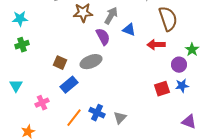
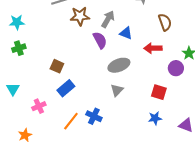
brown semicircle: (168, 19) -> (165, 22), size x0.7
gray ellipse: (91, 62) -> (119, 65), moved
blue star: (182, 86) -> (155, 118), moved
red square: (162, 89) -> (159, 92), turned 35
gray triangle: (120, 118) -> (117, 90), moved

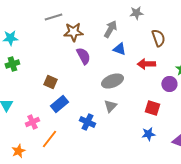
gray arrow: (108, 19) -> (110, 29), moved
purple semicircle: (100, 40) -> (83, 56), moved
blue cross: (94, 116) -> (87, 122), moved
orange line: (71, 121) -> (49, 139), moved

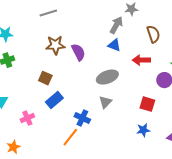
gray arrow: (110, 29) -> (116, 25), moved
brown star: (73, 32) -> (55, 45), moved
orange line: (49, 139) -> (70, 137), moved

